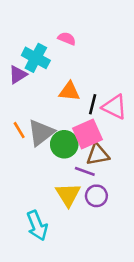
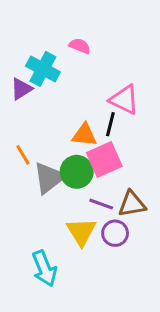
orange triangle: (69, 91) -> (84, 135), moved
pink triangle: (114, 107) -> (124, 100), moved
gray triangle: (41, 133) -> (49, 178), moved
brown triangle: (98, 155) -> (132, 204), moved

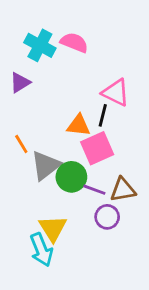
pink semicircle: (80, 46) -> (74, 42), size x1.4
cyan cross: (43, 69) -> (40, 45), moved
green circle: (77, 172) -> (71, 177), moved
yellow triangle: (81, 232) -> (53, 228), moved

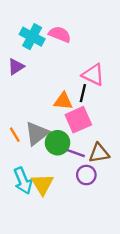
orange line: (21, 144) -> (15, 135), moved
cyan arrow: (41, 250) -> (23, 181), moved

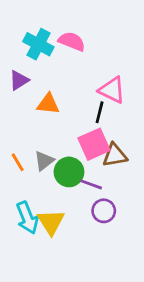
orange triangle: (63, 101) -> (48, 104), moved
gray triangle: (37, 133) -> (44, 161), size x0.7
brown triangle: (99, 153) -> (115, 155), moved

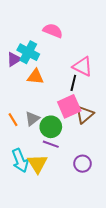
cyan cross: (38, 44) -> (28, 52), moved
brown triangle: (115, 155) -> (85, 115), turned -30
purple line: (91, 184) -> (51, 144), moved
purple circle: (104, 211) -> (82, 164), moved

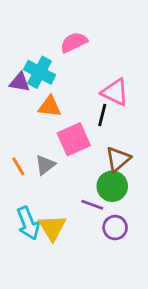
pink semicircle: (53, 31) -> (74, 42), turned -48
purple triangle: (14, 59) -> (20, 82), turned 42
pink square: (69, 106) -> (74, 139), moved
green circle: (51, 127) -> (112, 186), moved
purple line: (51, 144) -> (92, 205), moved

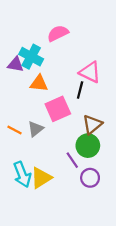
orange line: (18, 166) -> (14, 130), turned -32
purple line: (92, 205) -> (72, 160), turned 36
yellow triangle: (52, 228) -> (41, 178), turned 30

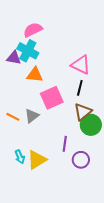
pink semicircle: (58, 33) -> (33, 30), moved
black line: (80, 90) -> (80, 88), moved
green circle: (88, 146) -> (91, 125), moved
purple line: (72, 160) -> (65, 144), turned 42
cyan arrow: (22, 174) -> (20, 157), size x0.6

